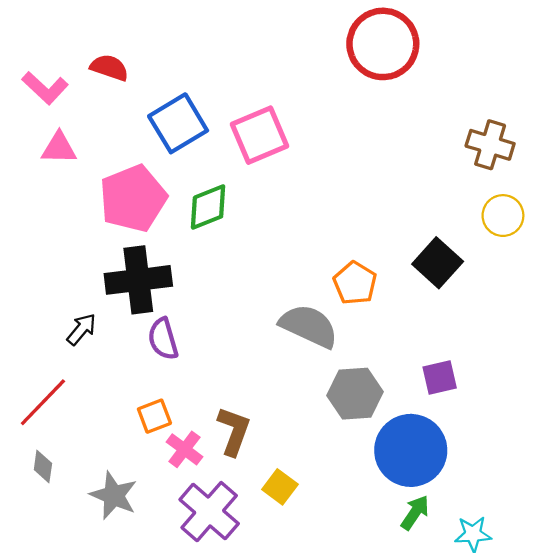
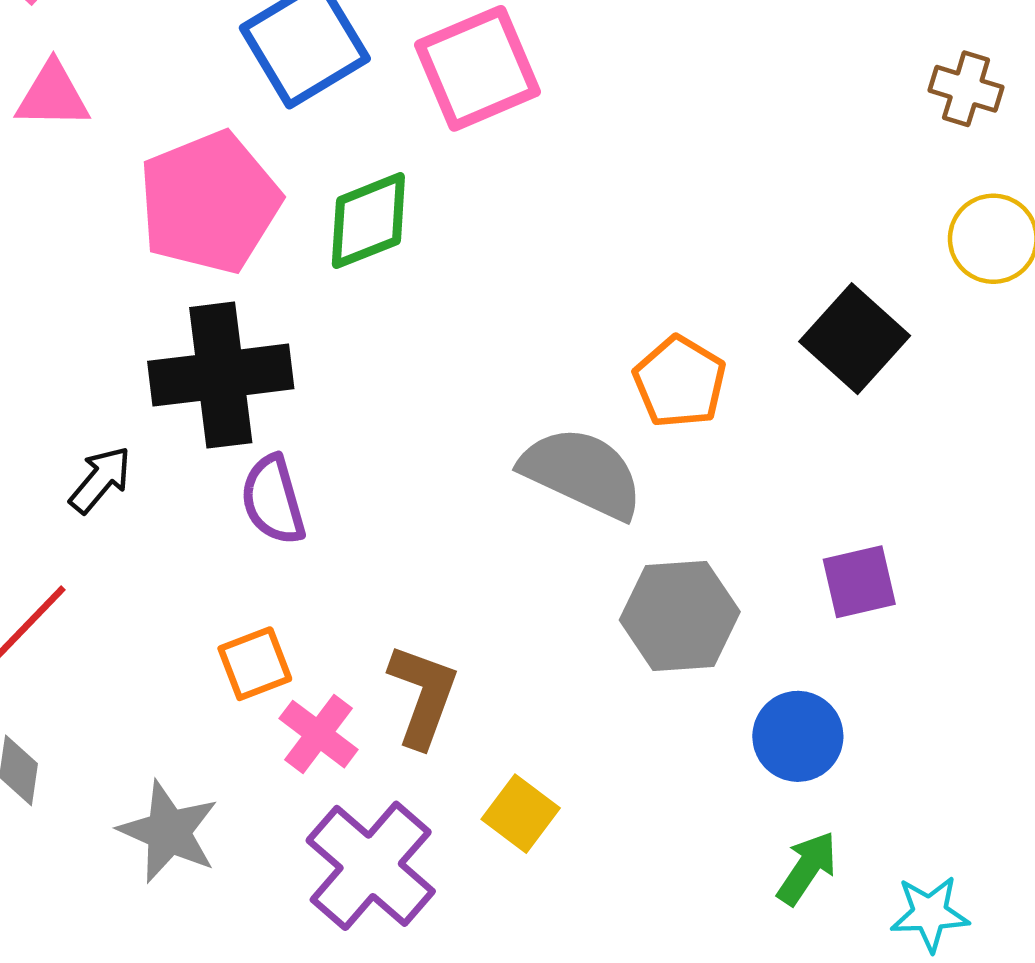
brown cross: (490, 145) -> (966, 89), size x0.7
blue circle: (411, 450) -> (798, 736), size x0.6

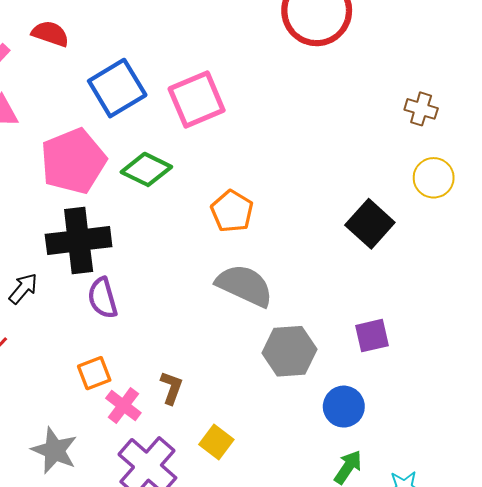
green diamond: (368, 221) -> (146, 169), turned 48
orange pentagon: (680, 382) -> (232, 211), moved
brown L-shape: (423, 695) -> (171, 388), size x0.7

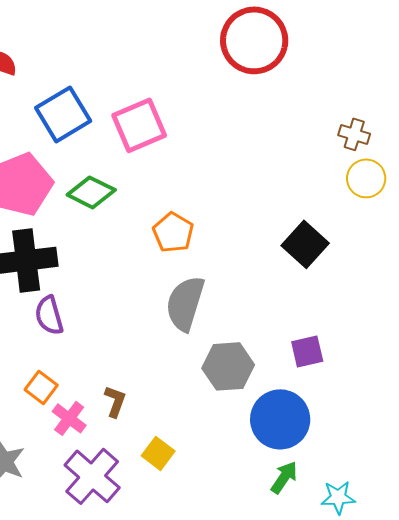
yellow circle: (434, 178) -> (366, 178), moved
gray semicircle: (245, 285) -> (185, 303), turned -98
orange square: (94, 373) -> (41, 387), turned -32
blue circle: (344, 407) -> (280, 419), size x1.5

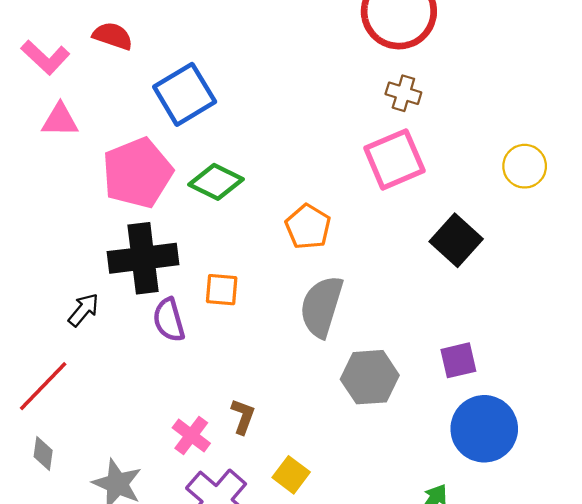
pink square: (139, 125) -> (394, 159), moved
brown cross: (354, 134) -> (403, 93), moved
orange square: (41, 387) -> (222, 290), moved, turned -32
blue circle: (280, 419) -> (484, 429), moved

